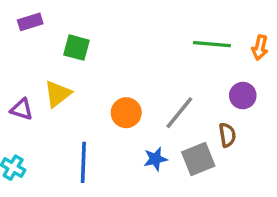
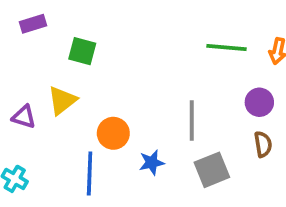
orange circle: (126, 113) -> (113, 133), moved
gray line: (179, 113) -> (192, 120), turned -39
brown semicircle: (227, 135) -> (263, 144), moved
blue star: (155, 159) -> (152, 162), moved

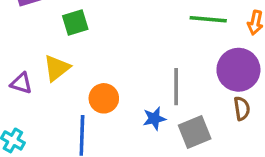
green square: (82, 51) -> (75, 23), turned -32
purple circle: (259, 102) -> (238, 70), size x1.6
blue star: (152, 162) -> (154, 119), moved

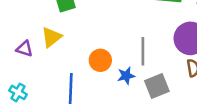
orange circle: (104, 98) -> (100, 60), moved

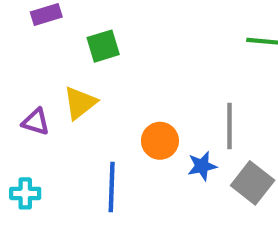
gray square: (157, 86) -> (253, 183), turned -30
cyan cross: (18, 92) -> (25, 193), turned -30

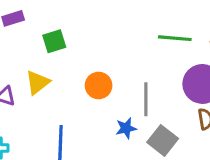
orange circle: (160, 141) -> (99, 86), moved

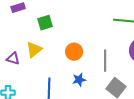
blue star: (126, 128) -> (79, 80), moved

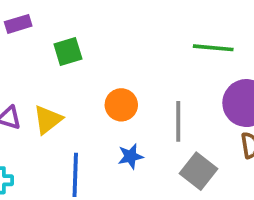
yellow triangle: (34, 50) -> (48, 120), moved

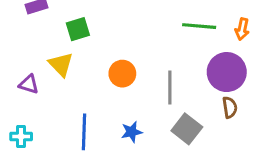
yellow triangle: (48, 120) -> (61, 64), moved, turned -36
blue star: (130, 156) -> (132, 132), moved

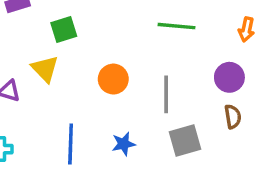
green line: (199, 26) -> (176, 26), moved
purple circle: (227, 72) -> (229, 77), size x0.7
gray square: (187, 129) -> (185, 141), turned 36

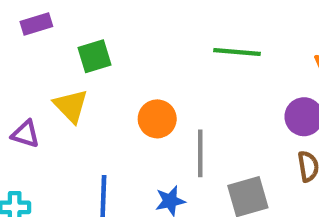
gray line: (166, 94) -> (200, 153), moved

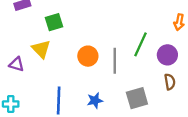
green line: (237, 52) -> (140, 44), moved, turned -70
gray line: (200, 153) -> (115, 61), moved

